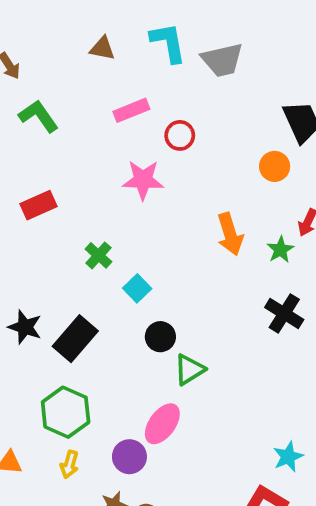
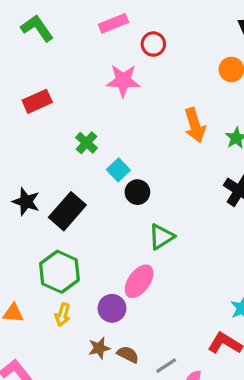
black circle: (160, 337) -> (137, 192), moved

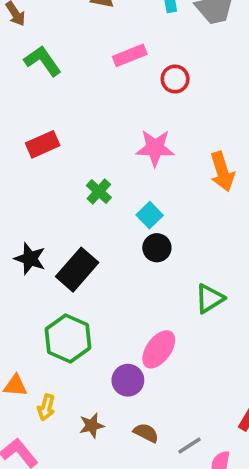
pink star: (123, 81) -> (155, 148), moved
cyan square: (118, 170) -> (150, 215), moved
green triangle: (161, 237) -> (210, 299), moved
yellow arrow: (63, 315) -> (46, 407), moved
brown star: (99, 348) -> (92, 426), moved

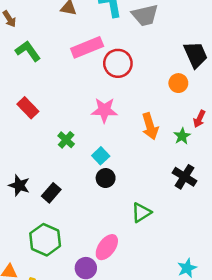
pink rectangle: (130, 55) -> (87, 47), size x1.4
red circle: (175, 79) -> (118, 63), size x1.5
red rectangle: (43, 144) -> (28, 108), turned 70
black rectangle: (77, 270) -> (51, 193), size x0.7

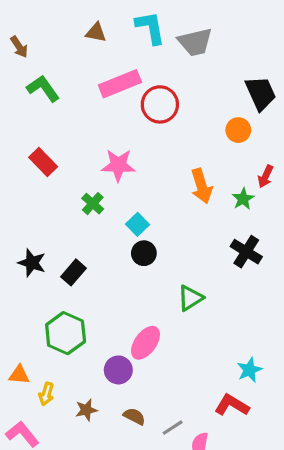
pink star: (104, 110) -> (118, 165), moved

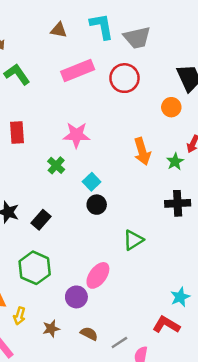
red circle: (160, 104) -> (124, 78), moved
red rectangle: (43, 162) -> (17, 132), turned 40
black cross: (246, 252) -> (178, 203), turned -35

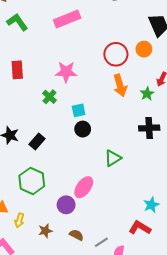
red circle: (124, 78) -> (116, 54), moved
cyan square: (92, 182) -> (79, 110), turned 32

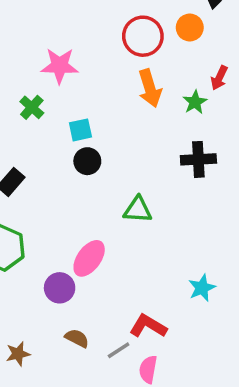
green triangle: (113, 158) -> (138, 210), turned 36
red L-shape: (140, 228) -> (148, 326), moved
brown star: (45, 231) -> (18, 354), moved

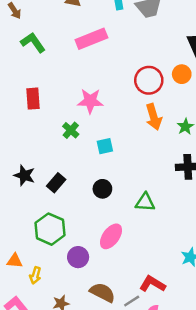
black circle: (87, 161) -> (102, 189), moved
purple circle: (60, 288) -> (78, 257), moved
brown semicircle: (77, 338) -> (102, 292), size x1.5

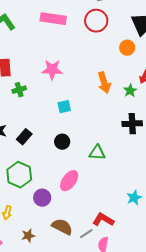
pink rectangle: (91, 39) -> (53, 19), turned 30
red circle: (149, 80) -> (96, 21), moved
green cross: (71, 130) -> (19, 90), moved, turned 32

